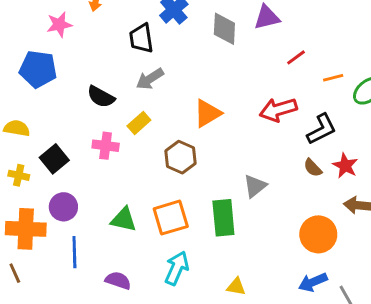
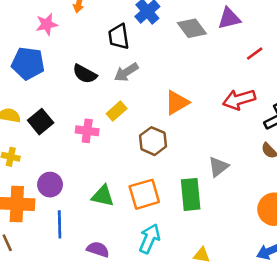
gray diamond: (224, 29) -> (192, 28), turned -40
black semicircle: (101, 97) -> (85, 74), moved
black square: (54, 159) -> (41, 122), moved

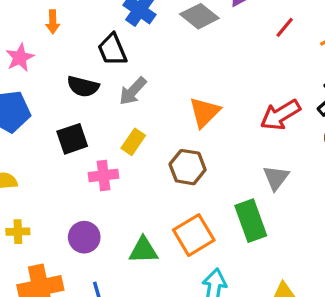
black semicircle: (85, 74) -> (83, 87), moved
red arrow: (239, 99) -> (280, 115), moved
black square: (41, 122) -> (72, 139), moved, turned 35
purple circle: (50, 185) -> (84, 237), moved

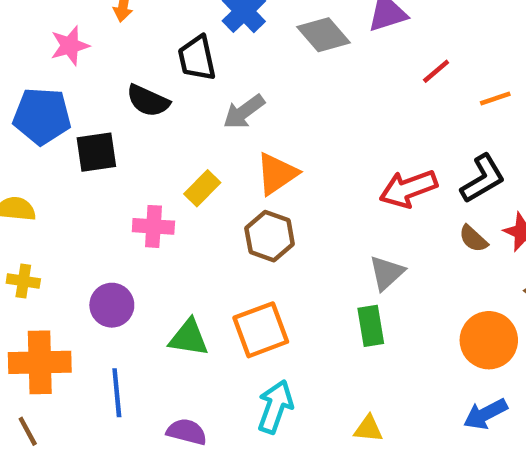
gray arrow: (133, 91) -> (244, 112), moved
orange triangle: (205, 112) -> (277, 174), moved
black square: (72, 139) -> (96, 152), moved
green rectangle: (251, 221) -> (371, 326), moved, size x0.7

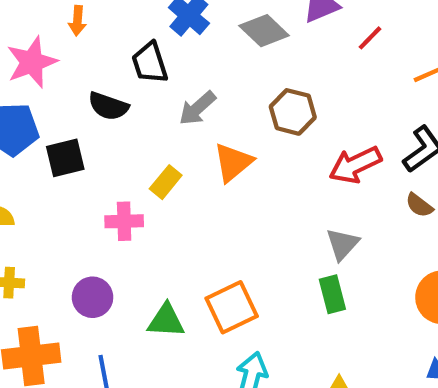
pink star: (70, 46) -> (32, 62), size x1.4
red line: (436, 71) -> (370, 38), moved
brown hexagon: (270, 236) -> (293, 112), moved

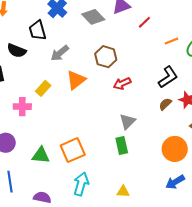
red arrow: (355, 165) -> (122, 84), moved, size x0.7
brown semicircle: (419, 205) -> (165, 104), turned 96

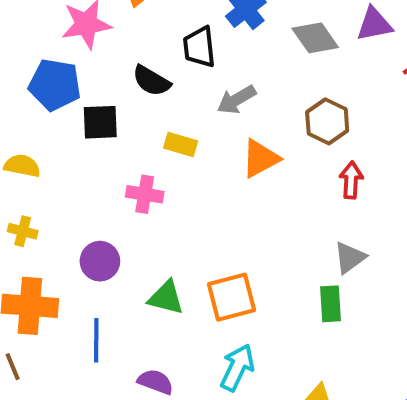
red arrow: (122, 84) -> (351, 180), turned 108
yellow rectangle: (43, 88) -> (181, 144), moved, turned 56

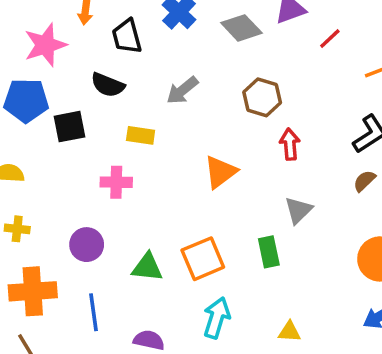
black trapezoid: (199, 47) -> (127, 36), moved
orange triangle: (260, 158) -> (220, 172), moved
green rectangle: (331, 304) -> (269, 252), moved

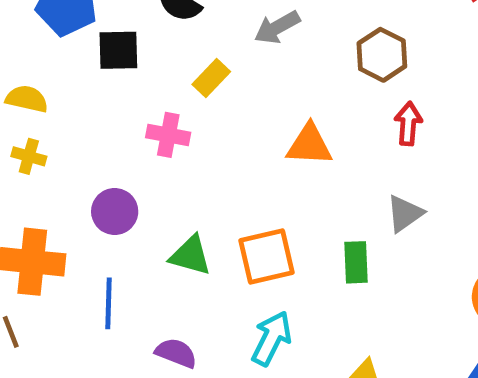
yellow rectangle: (141, 135) -> (211, 78), turned -64
orange triangle: (220, 172) -> (309, 145), turned 30
yellow cross: (17, 229) -> (29, 156), moved

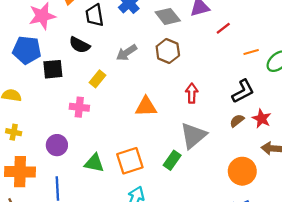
brown hexagon: (382, 55) -> (168, 51), moved
yellow cross: (29, 156) -> (14, 132), moved
gray triangle: (405, 213) -> (193, 136), size x1.5
green rectangle: (356, 262) -> (172, 160), turned 42

